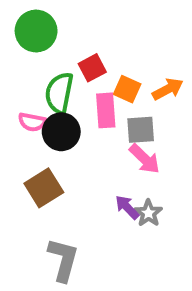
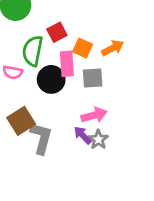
black circle: (61, 132) -> (51, 79), moved
pink arrow: (145, 159) -> (94, 115), moved, turned -60
gray L-shape: (63, 260) -> (41, 138), moved

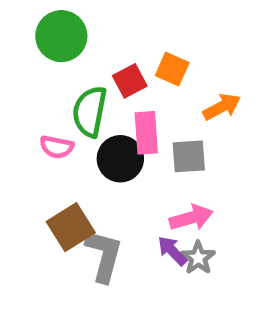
orange square: (83, 48) -> (172, 69), moved

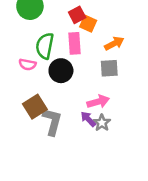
red square: (130, 81) -> (77, 15), moved
pink rectangle: (146, 133) -> (75, 43), moved
gray square: (189, 156) -> (109, 68), moved

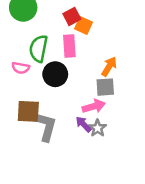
orange arrow: (114, 43) -> (109, 67), moved, turned -30
gray square: (109, 68) -> (105, 87), moved
brown square: (35, 107) -> (28, 111), turned 35

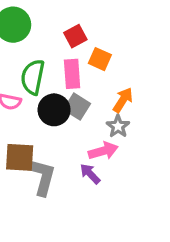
orange square: (83, 25) -> (100, 59), moved
gray square: (105, 87) -> (77, 107), moved, turned 36
gray star: (98, 128) -> (118, 126), moved

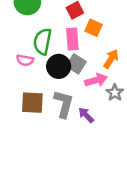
gray star: (118, 126) -> (115, 93), moved
pink arrow: (103, 151) -> (96, 80), moved
gray L-shape: (43, 177) -> (64, 104), moved

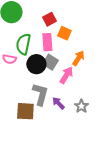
pink arrow: (96, 80) -> (66, 75), turned -42
gray star: (115, 93) -> (81, 106), moved
brown square: (32, 103) -> (25, 111), moved

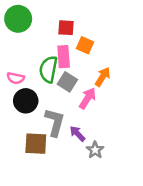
red square: (49, 19) -> (66, 28), turned 32
green semicircle: (23, 44) -> (48, 69), moved
black circle: (36, 64) -> (26, 101), moved
gray star: (81, 106) -> (95, 150), moved

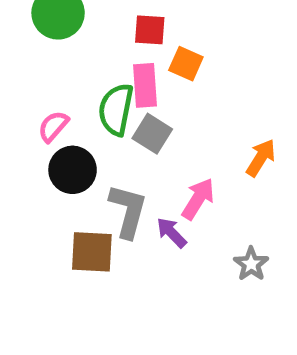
orange arrow: (103, 77) -> (261, 158), moved
pink semicircle: (16, 78) -> (53, 126), turned 120
pink arrow: (88, 98) -> (198, 199), moved
gray star: (95, 150) -> (251, 264), moved

